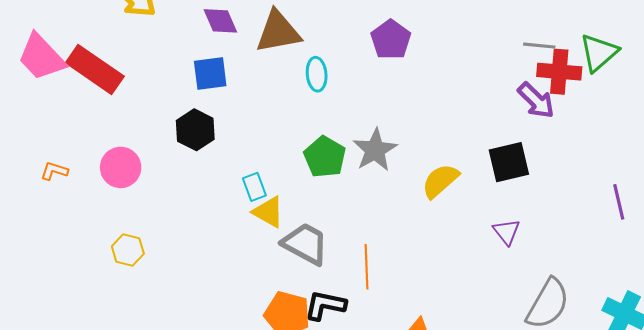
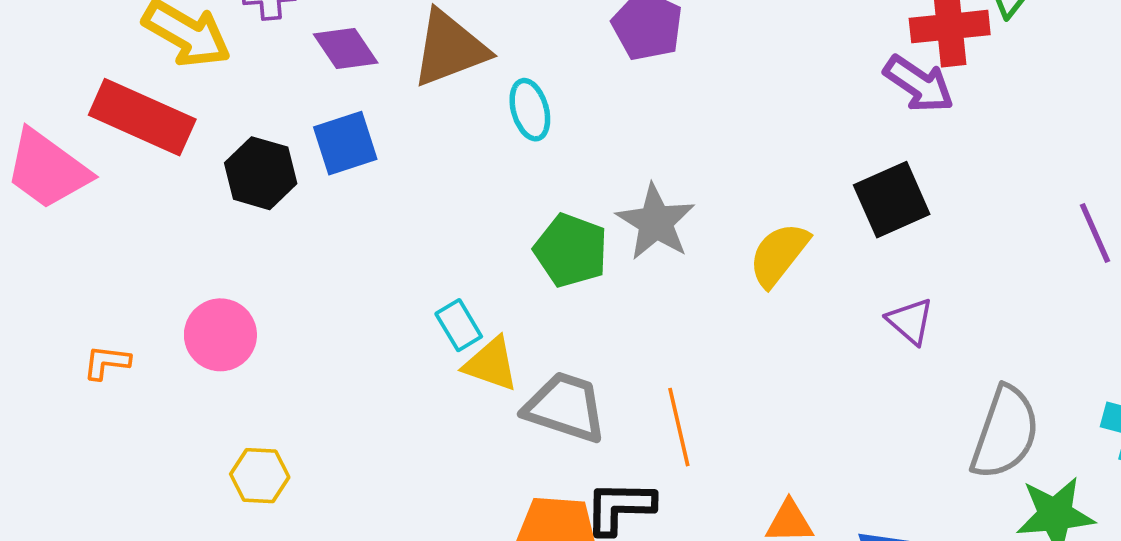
red rectangle: (95, 69) -> (142, 117), moved
black hexagon: (195, 130) -> (261, 173), moved

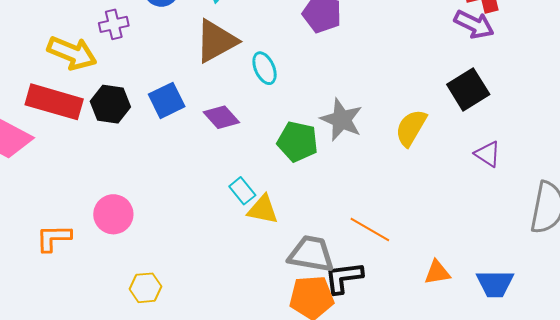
purple diamond: (346, 48) -> (221, 117), moved
black hexagon: (261, 173) -> (110, 104), moved
orange L-shape: (107, 362) -> (54, 238), size x1.4
gray trapezoid: (565, 407) -> (311, 254), moved
orange line: (679, 427) -> (370, 229), turned -39

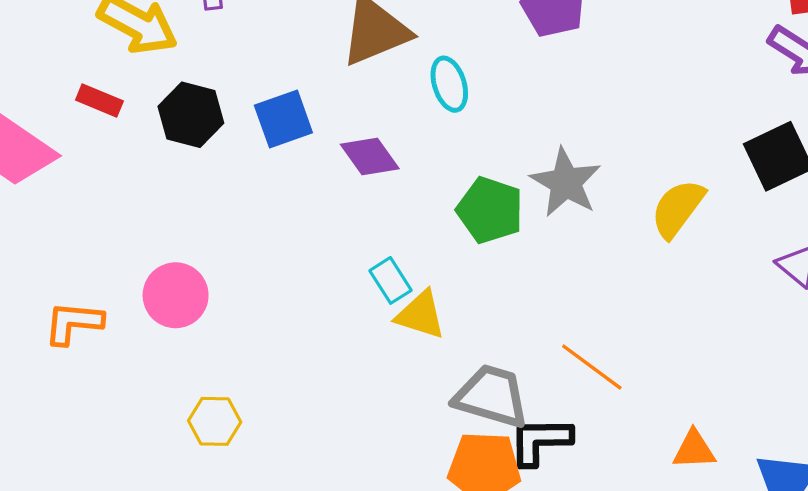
red rectangle: (54, 102) -> (99, 101), size x0.5

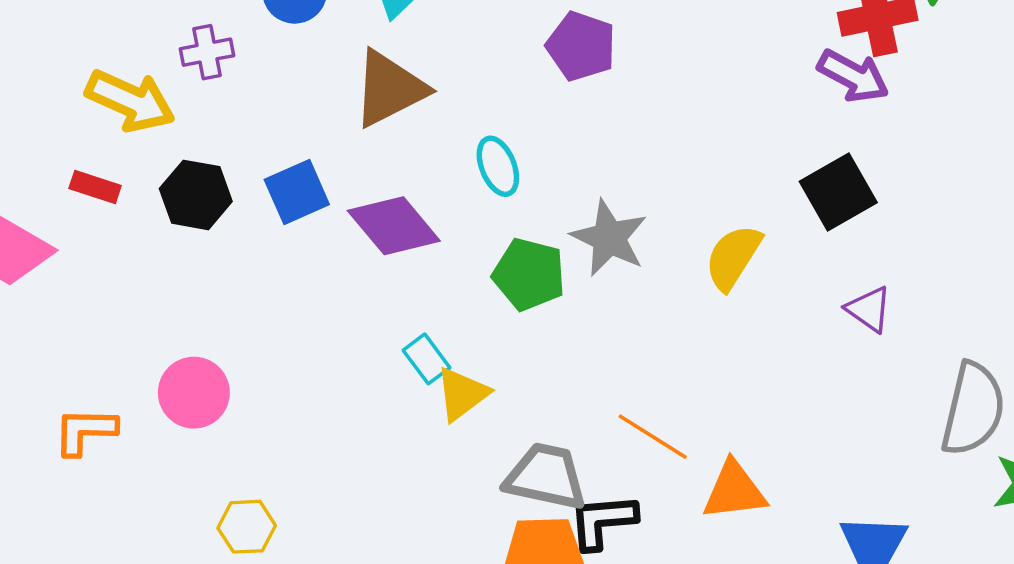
cyan ellipse: (449, 84) -> (498, 166), moved
purple diamond: (370, 157) -> (394, 226), size x1.4
yellow triangle: (421, 315) -> (462, 394), turned -50
orange triangle: (694, 450) -> (734, 491), moved, size x1.4

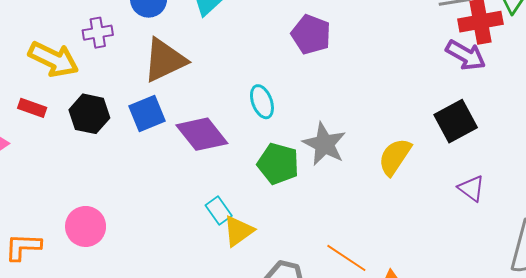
brown triangle: (389, 89) -> (165, 60), moved

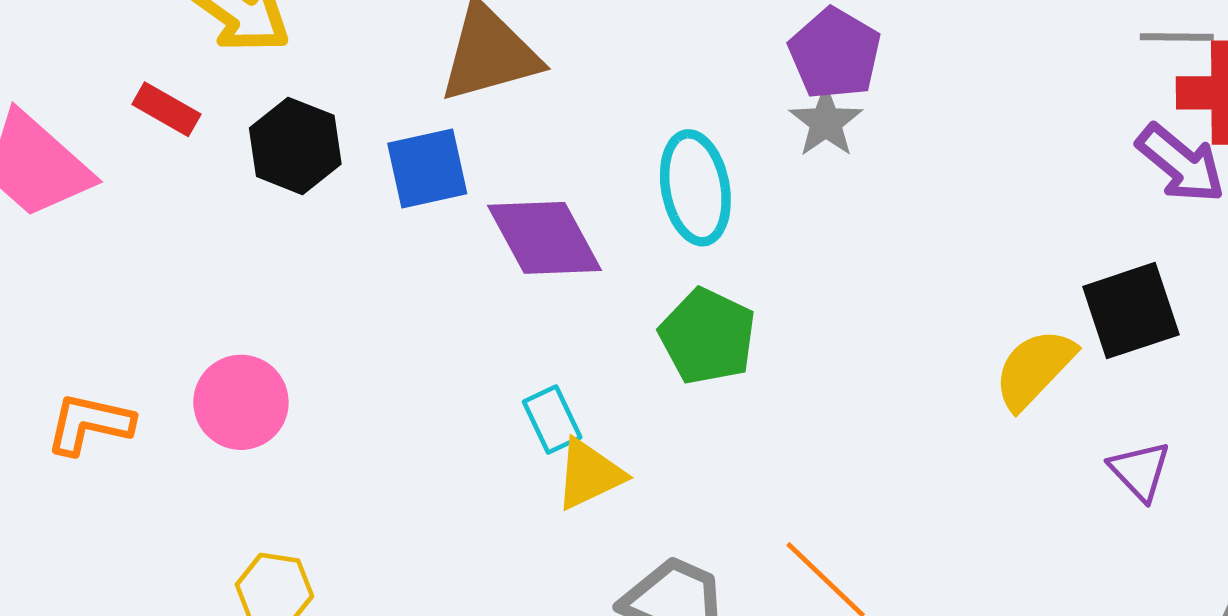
cyan ellipse: (262, 102) -> (695, 188), size x1.4
gray star: (324, 144) -> (826, 122), moved, size x0.7
yellow semicircle: (395, 157) -> (1034, 369), moved

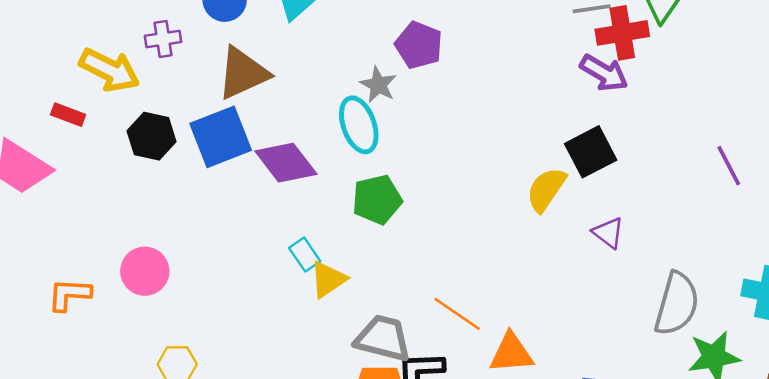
red rectangle: (166, 109) -> (68, 115), moved
gray star: (826, 122) -> (378, 85), moved
blue square: (427, 169) -> (221, 137), size x1.4
green pentagon: (707, 336) -> (377, 200), turned -30

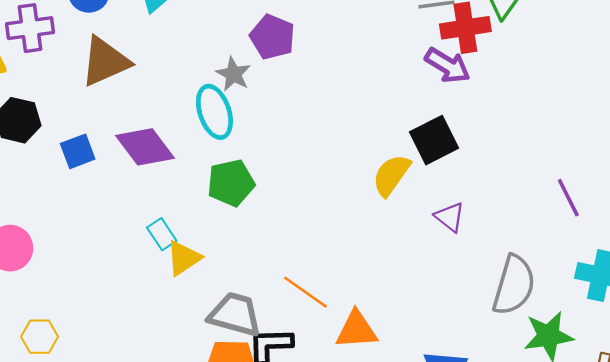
purple cross: (163, 39) -> (30, 28), size x1.4
blue square: (221, 137) -> (78, 151), moved, size x0.6
purple line: (729, 166) -> (568, 198), moved

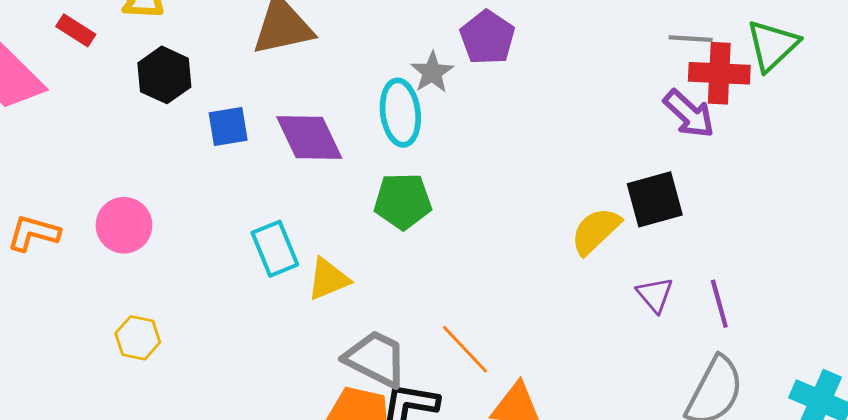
purple line: (568, 198) -> (719, 304), moved
cyan rectangle: (162, 234) -> (275, 249), moved, size x1.4

